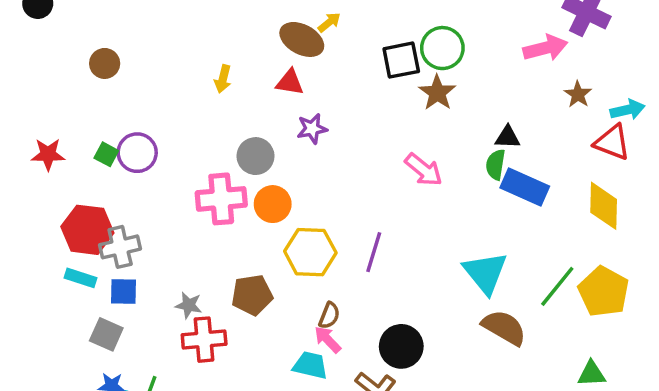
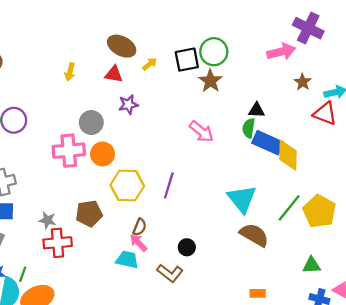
yellow arrow: (329, 22) -> (150, 64), moved
yellow diamond: (604, 206) -> (288, 155), moved
black circle: (401, 346) -> (187, 247), size x0.6

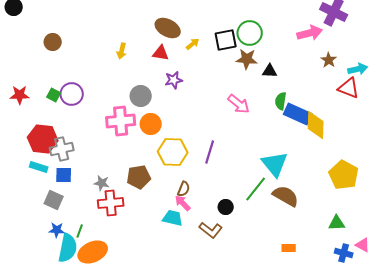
brown star: (210, 81) -> (247, 59), turned -30
black triangle: (257, 110) -> (270, 71), moved
green line: (289, 208) -> (256, 189), moved

